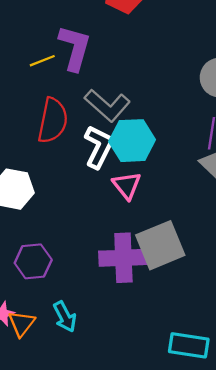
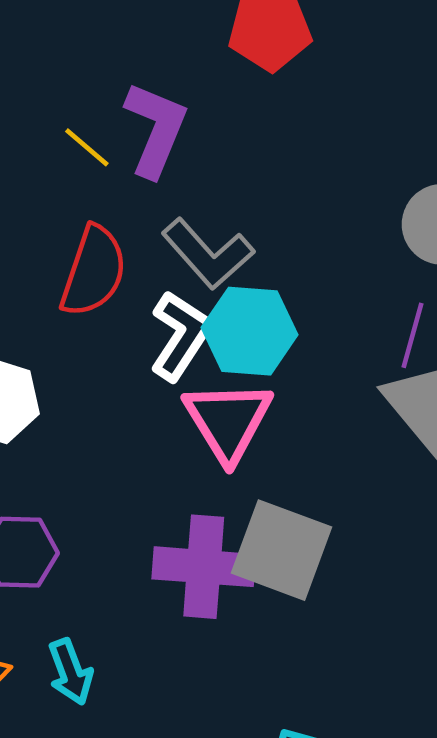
yellow line: (42, 61) -> (87, 147), turned 55
pink triangle: (127, 185) -> (228, 421), size x1.5
gray square: (160, 245) -> (282, 550), turned 36

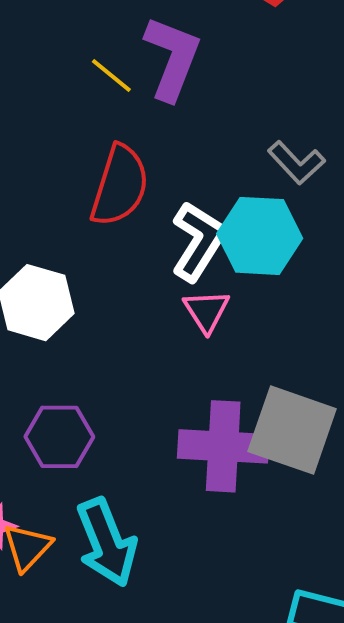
gray L-shape: (208, 254) -> (296, 163), moved, size x0.7
pink triangle: (228, 421) -> (206, 311), moved, size x0.6
cyan arrow: (70, 672) -> (107, 542), size x1.5

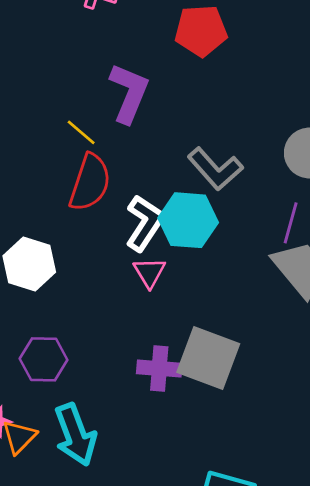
yellow line: (111, 76) -> (81, 132), moved
gray L-shape: (296, 163) -> (215, 169), size x1.4
purple cross: (223, 446) -> (159, 368), size x0.7

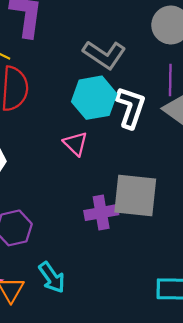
white L-shape: (145, 223) -> (131, 107), moved
cyan arrow: (75, 435) -> (52, 277), size x0.7

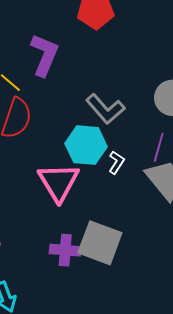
white L-shape: (131, 107) -> (117, 162), size x0.6
pink triangle: (76, 144) -> (58, 182), size x1.8

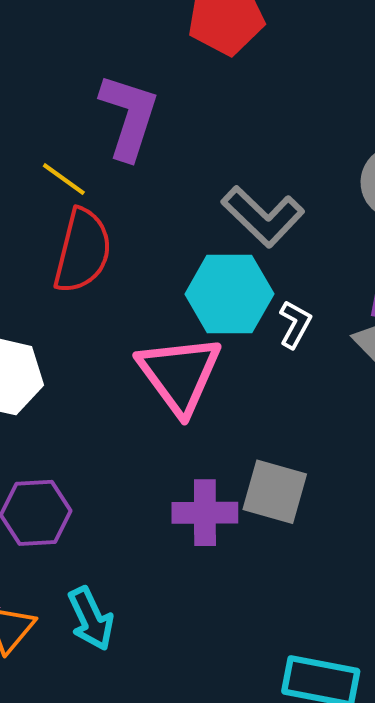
gray square: (100, 243) -> (275, 492), size x0.7

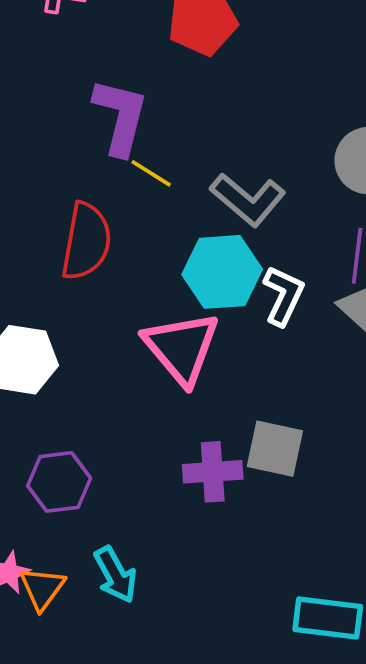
yellow line: (64, 179) -> (151, 173), moved
white L-shape: (295, 324) -> (283, 296), size x1.4

